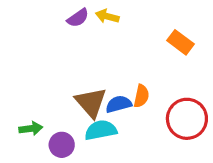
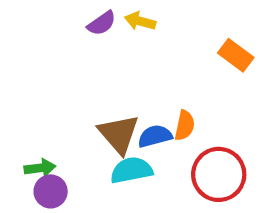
red circle: (187, 119) -> (219, 174), moved
purple circle: (62, 145) -> (51, 191), moved

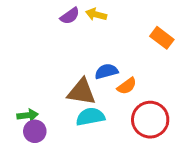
orange semicircle: (185, 125) -> (127, 86), turned 42
brown triangle: (119, 134) -> (82, 92), turned -40
blue semicircle: (155, 136) -> (106, 71), moved

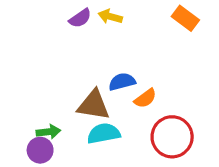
orange rectangle: (162, 38) -> (185, 18), moved
green arrow: (28, 115) -> (48, 132), moved

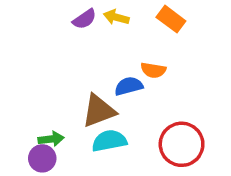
orange rectangle: (185, 18) -> (171, 19), moved
orange semicircle: (145, 98) -> (153, 70), moved, turned 45
brown triangle: (94, 105) -> (99, 111), turned -30

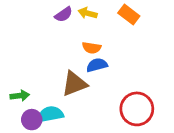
orange semicircle: (153, 70) -> (92, 48), moved
green arrow: (51, 139) -> (20, 96), moved
cyan semicircle: (109, 141) -> (50, 114), moved

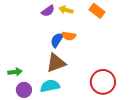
blue semicircle: (97, 65) -> (57, 40), moved, turned -42
cyan semicircle: (50, 114) -> (50, 86), moved

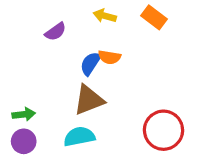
purple semicircle: (48, 11) -> (55, 32), moved
purple circle: (24, 90) -> (24, 141), moved

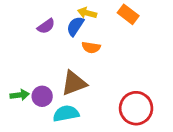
blue semicircle: (90, 63) -> (75, 26), moved
purple circle: (24, 141) -> (42, 96), moved

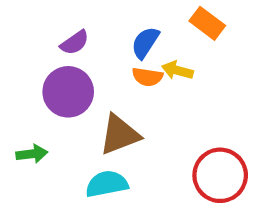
yellow arrow: (87, 13) -> (177, 70), moved
blue semicircle: (75, 26) -> (145, 43), moved
purple circle: (42, 96) -> (68, 92), moved, size x1.5

